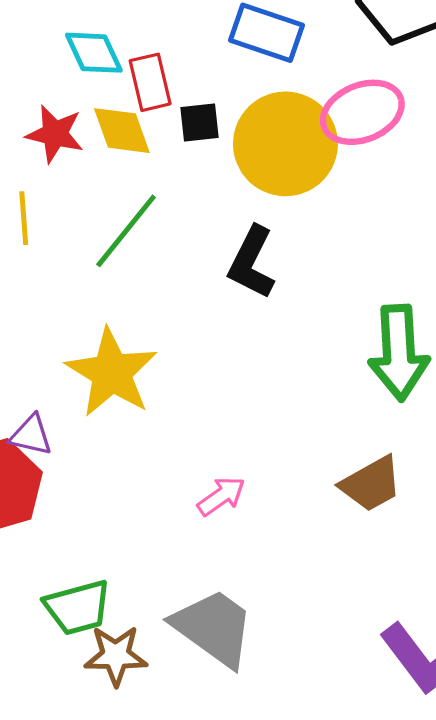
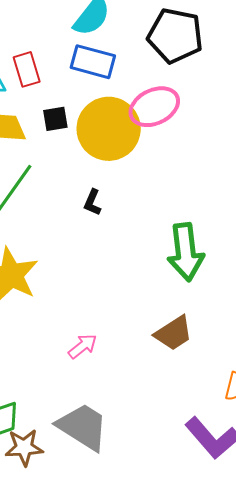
red rectangle: (150, 82) -> (27, 69), moved
black L-shape: (252, 263) -> (92, 202), size x0.6

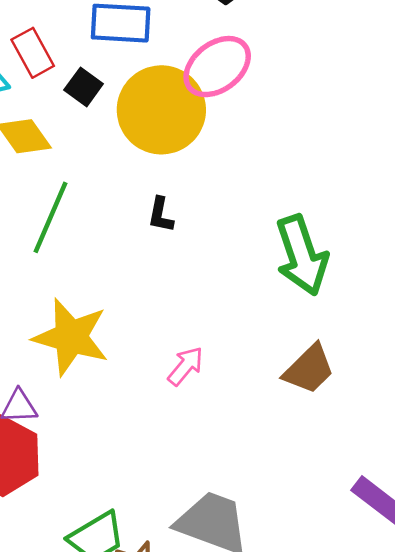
black square: (55, 119) -> (84, 87), moved, turned -32
pink arrow: (83, 346) -> (186, 366), moved

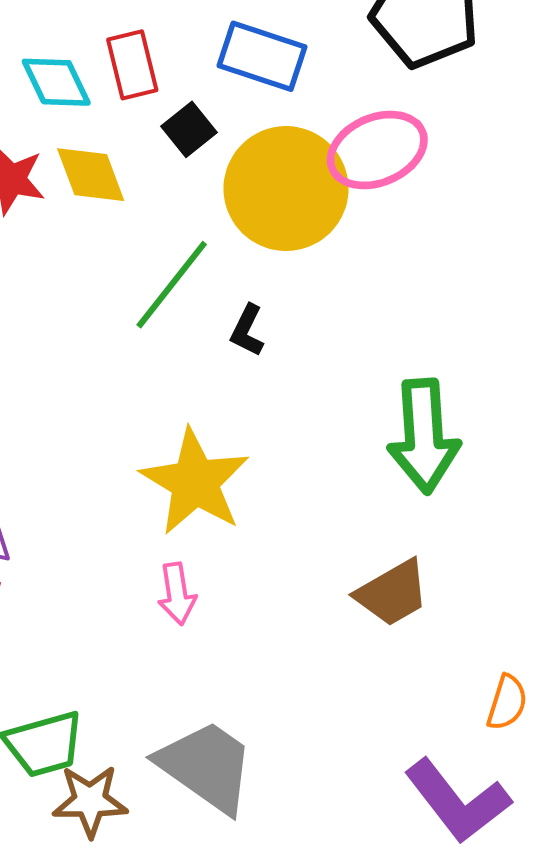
green line: (50, 217) -> (172, 285), moved
yellow star: (71, 337) -> (195, 482), moved
pink arrow: (186, 366) -> (177, 594), moved, turned 117

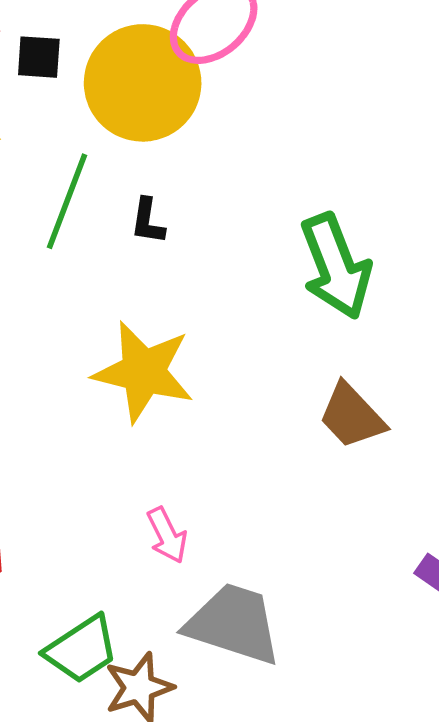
black square: (189, 129) -> (39, 57), turned -30
brown trapezoid: (392, 593) -> (352, 416), turned 94
pink arrow: (177, 594) -> (167, 535), moved

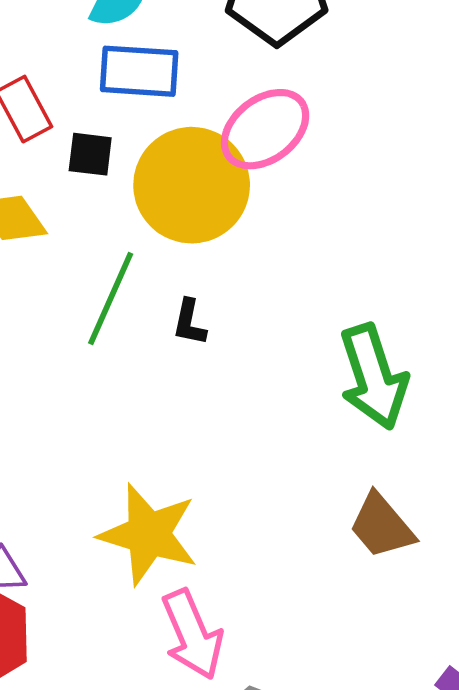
yellow star: (143, 372) -> (148, 534), moved
pink arrow: (167, 535) -> (192, 634), size x1.6

